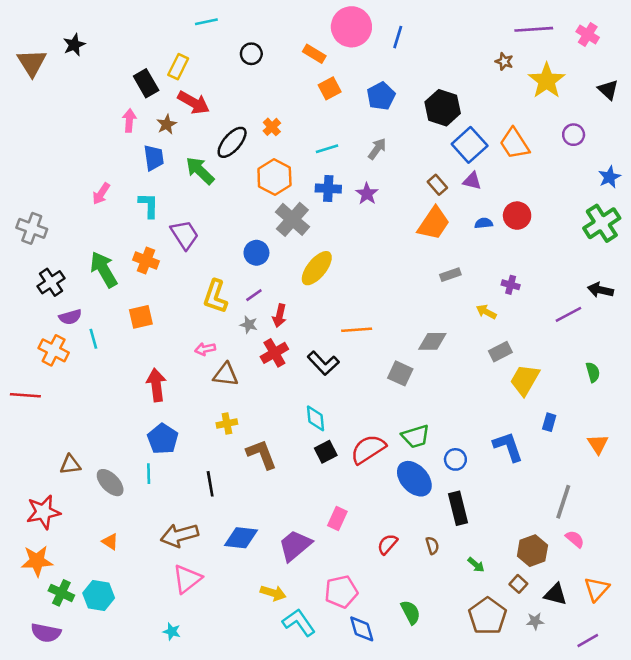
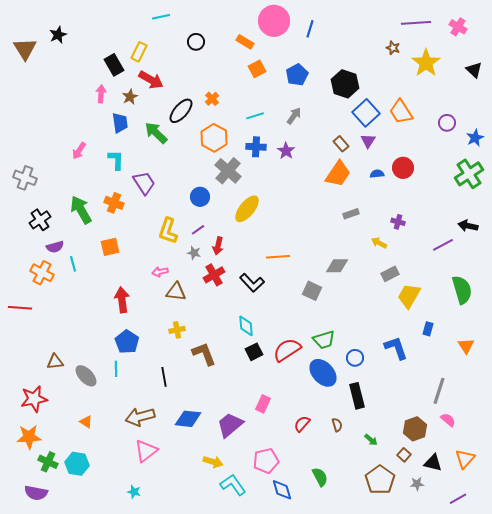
purple circle: (574, 135) -> (447, 123), moved
purple triangle: (472, 181) -> (368, 141), turned 49
green semicircle: (593, 372) -> (462, 290), size x1.8

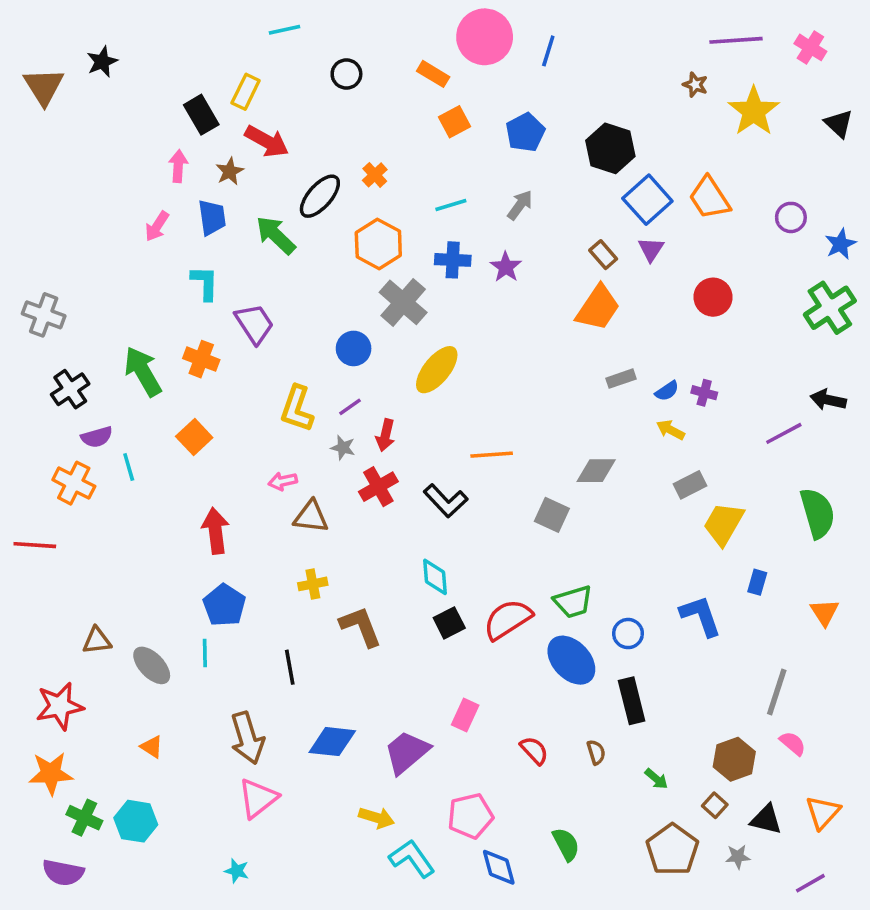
pink arrow: (79, 151) -> (157, 226), moved
blue semicircle: (377, 174) -> (667, 391), moved, turned 152
orange square: (110, 247) -> (194, 437), turned -30
brown arrow: (140, 417) -> (247, 738), turned -92
red semicircle: (302, 424) -> (534, 750), turned 96

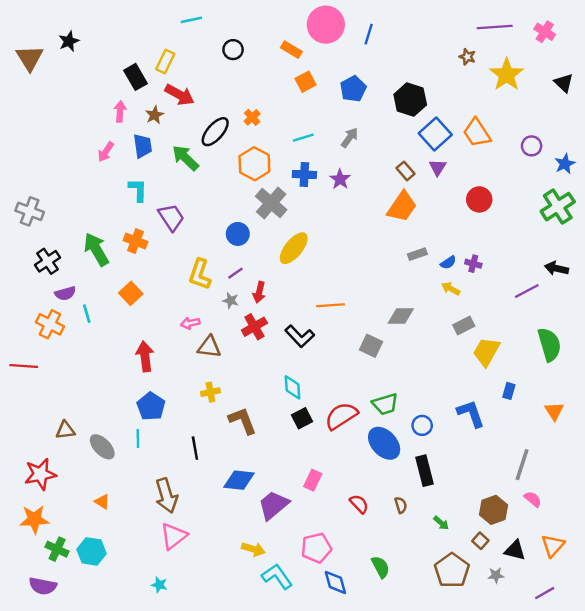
blue diamond: (332, 742) -> (239, 480), moved

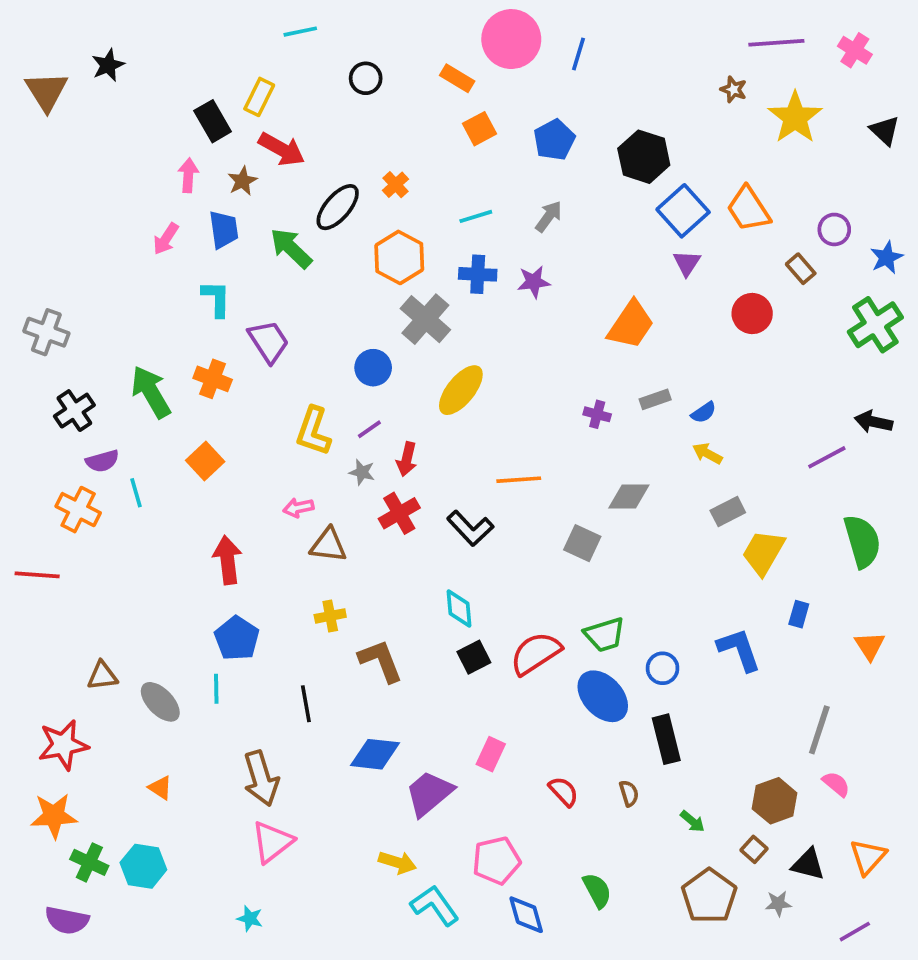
brown rectangle: (405, 171) -> (801, 269), moved
purple star: (340, 179) -> (534, 282), turned 30
purple cross: (473, 264) -> (597, 414), moved

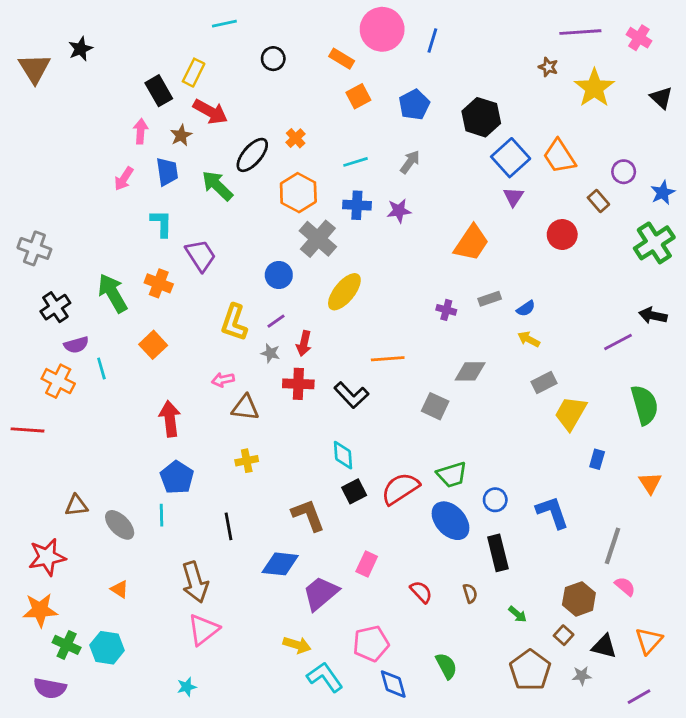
red cross: (399, 513) -> (298, 384), turned 32
blue L-shape: (739, 650) -> (552, 512), moved
brown L-shape: (381, 661) -> (308, 515), moved
cyan star: (250, 918) -> (187, 687), turned -30

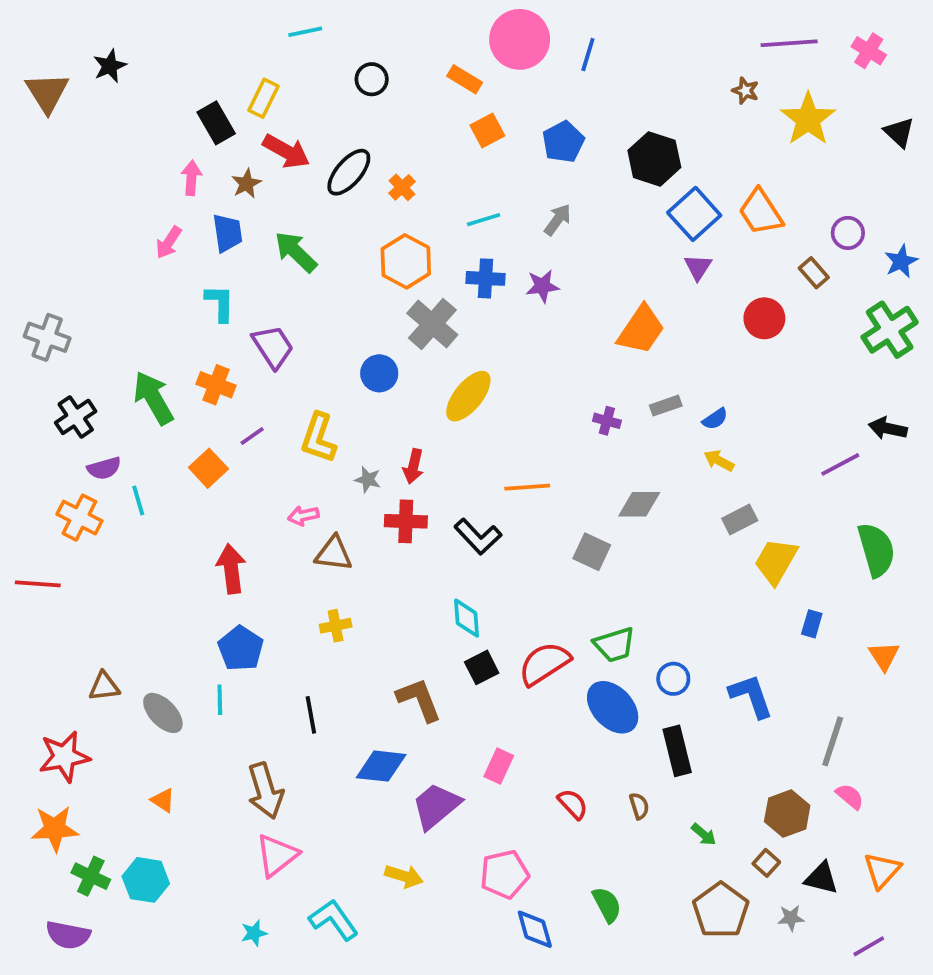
black ellipse: (252, 155) -> (349, 172), moved
purple line: (276, 321) -> (252, 436), moved
cyan L-shape: (325, 677) -> (334, 920), moved

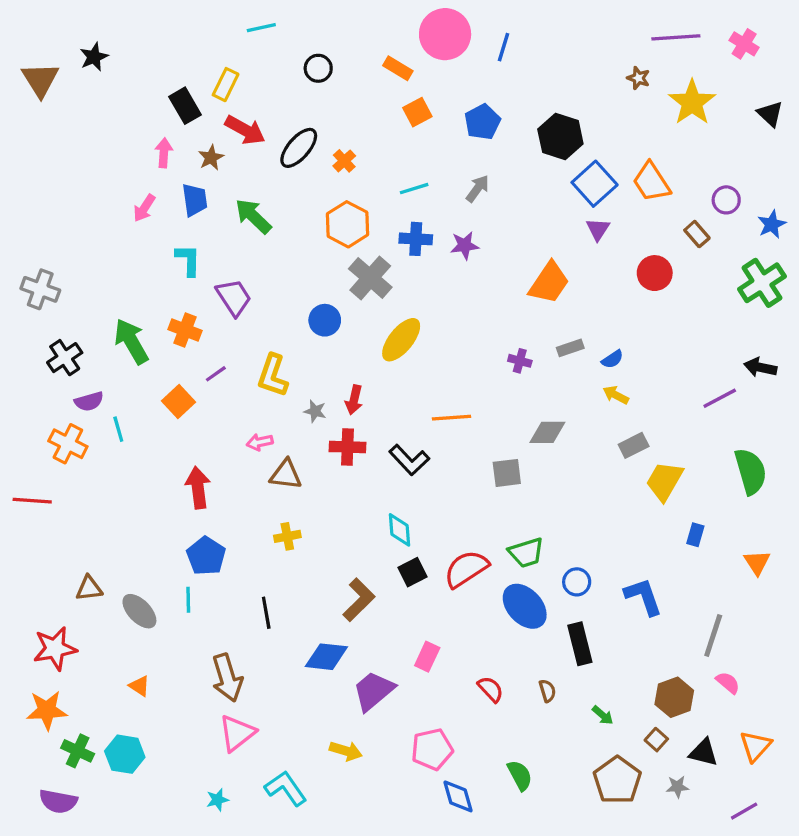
gray square: (592, 552) -> (507, 473), turned -32
brown L-shape: (419, 700) -> (359, 600), turned 66

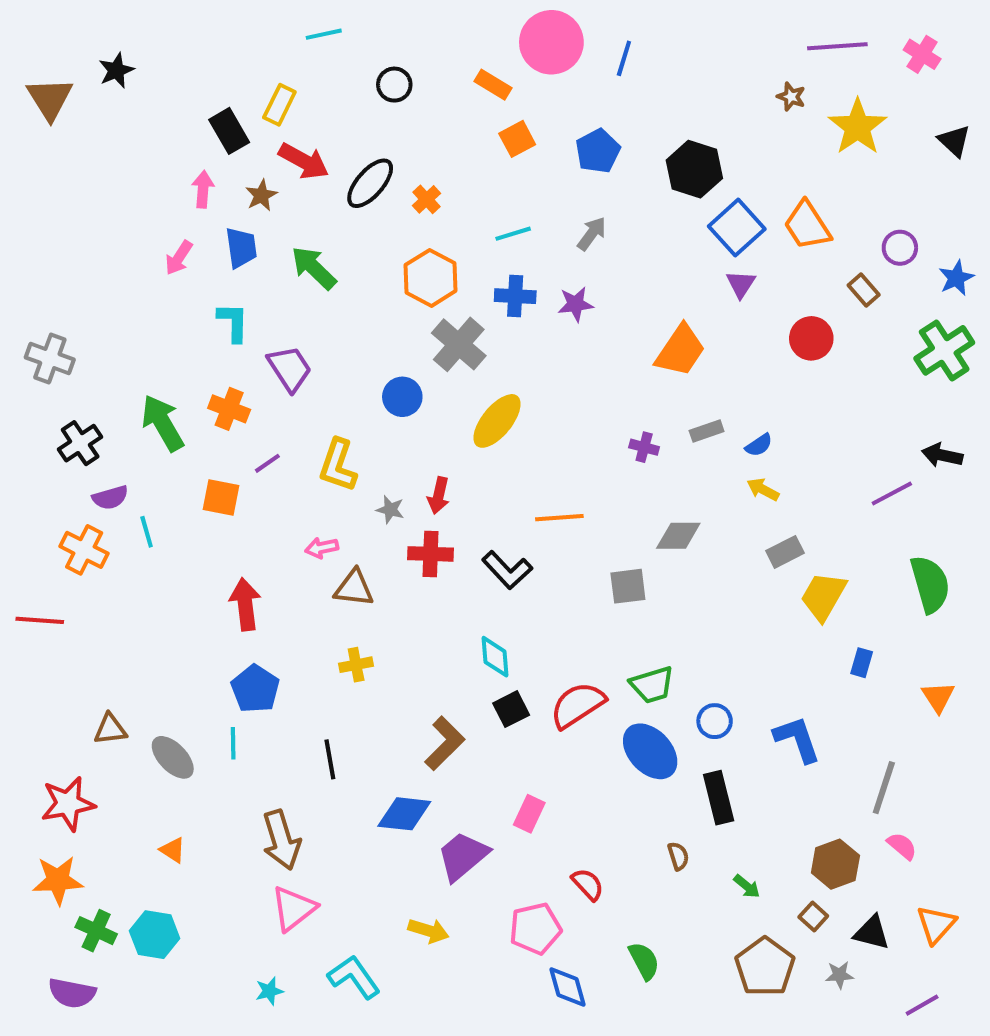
orange square: (178, 401) -> (221, 498), turned -36
red semicircle: (491, 689) -> (588, 884), moved

